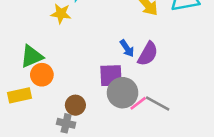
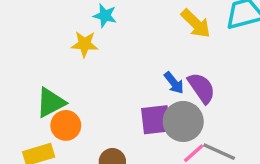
purple semicircle: (148, 54) -> (202, 88), turned -60
gray circle: (123, 93) -> (183, 121), moved

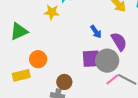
blue arrow: (174, 83) -> (96, 32), moved
green triangle: (51, 103) -> (19, 31), moved

